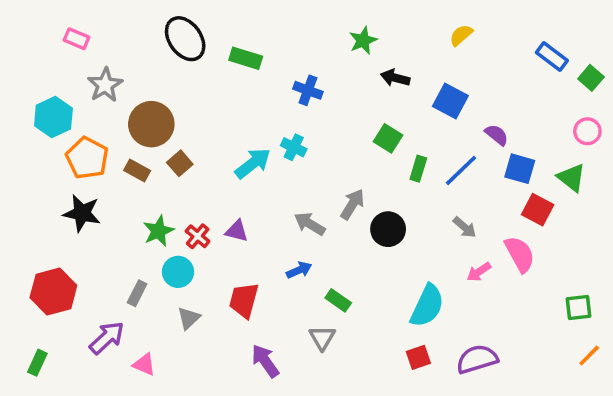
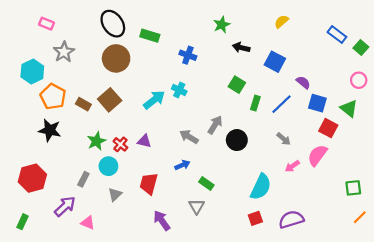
brown circle: (151, 124) -> (116, 58), moved
brown square: (180, 163) -> (110, 100), size x1.5
pink semicircle: (520, 254) -> (317, 155), turned -115

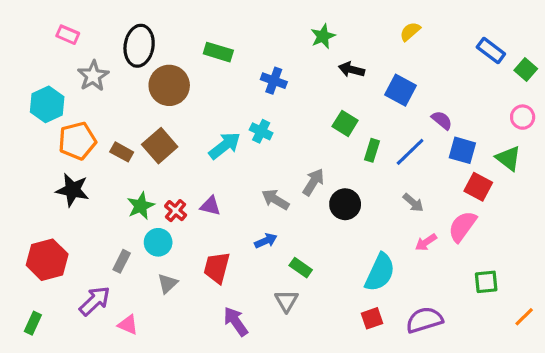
black ellipse: (113, 24) -> (139, 46), moved, turned 44
orange pentagon: (53, 97) -> (77, 141), turned 30
green square: (353, 188) -> (486, 282), moved

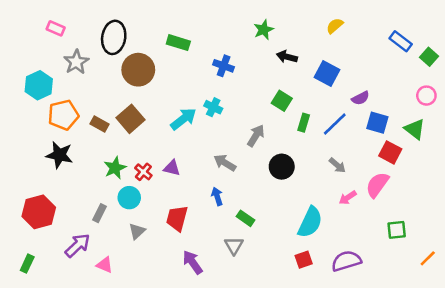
purple semicircle: (442, 120) -> (361, 98), turned 114
gray arrow: (313, 182) -> (256, 136), moved
blue arrow: (266, 241) -> (217, 196), turned -84

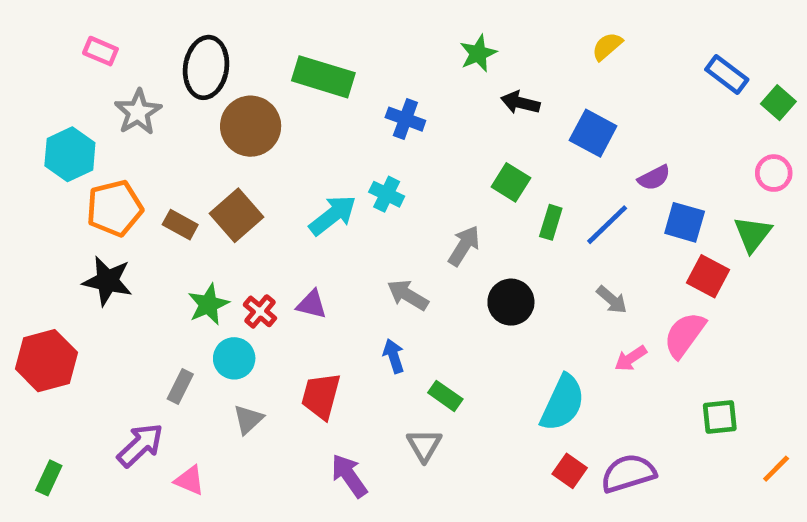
green rectangle: (178, 43) -> (323, 77), size x1.4
green triangle: (415, 129) -> (753, 234), turned 30
red hexagon: (39, 212) -> (46, 361), moved
red square: (304, 260) -> (570, 471), moved, turned -36

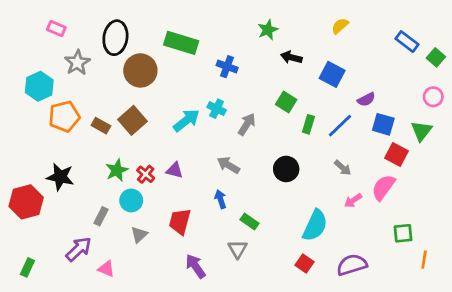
gray arrow: (464, 246) -> (247, 124), moved
black star: (107, 281) -> (60, 177), moved
orange line: (776, 469) -> (424, 260), moved, turned -36
red square: (570, 471) -> (305, 264), moved

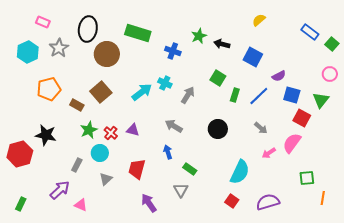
green star: (268, 30) -> (199, 36), moved
cyan hexagon: (39, 86) -> (28, 52), moved
brown rectangle: (101, 126) -> (77, 105), moved

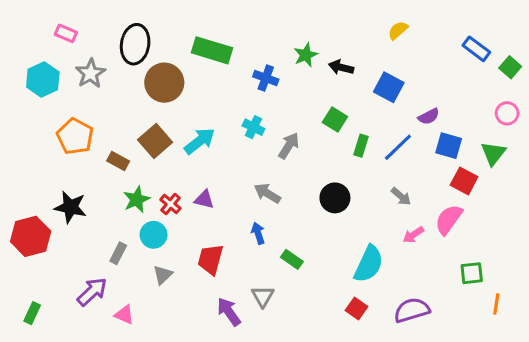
orange pentagon: (49, 89) -> (75, 136), turned -30
cyan arrow: (142, 92) -> (200, 141), moved
gray triangle: (181, 190) -> (263, 296), moved

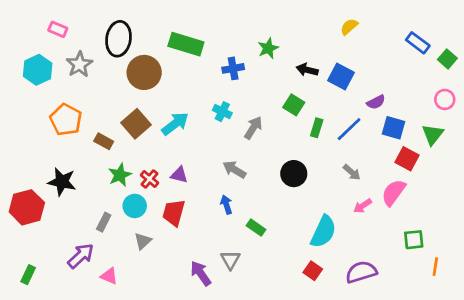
black arrow: (341, 67) -> (307, 70), moved
blue cross: (266, 78) -> (233, 68), turned -30
red trapezoid: (210, 259) -> (174, 213), moved

